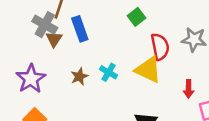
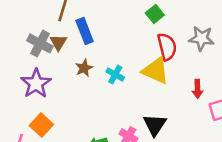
green square: (137, 17) -> (155, 14), moved
gray cross: (45, 25) -> (40, 43), moved
brown star: (79, 76) -> (84, 68), moved

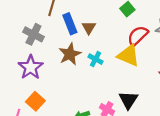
brown triangle: (58, 42) -> (89, 28), moved
red semicircle: (167, 47) -> (138, 36), turned -120
brown star: (84, 68) -> (70, 54), size x1.5

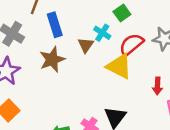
brown triangle: (89, 28) -> (86, 45), moved
cyan cross: (95, 59) -> (102, 33), moved

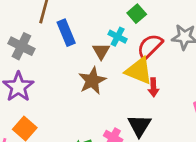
brown star: (52, 59) -> (92, 81), moved
red arrow: (158, 86) -> (153, 87), moved

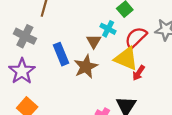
blue rectangle: (66, 33) -> (61, 54), moved
red arrow: (153, 87) -> (139, 73), turned 35

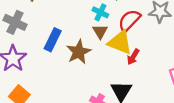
brown triangle: (94, 41) -> (100, 32), moved
blue rectangle: (61, 54) -> (53, 40), turned 50

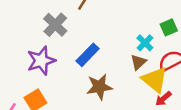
brown star: (79, 52) -> (99, 87), moved

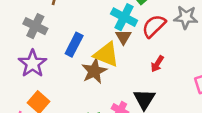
cyan cross: (145, 43) -> (124, 17), size x1.5
yellow triangle: (155, 80) -> (106, 54), moved

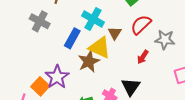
cyan cross: (124, 17) -> (93, 19), moved
gray star: (186, 17) -> (165, 40), moved
purple star: (33, 64) -> (57, 77), moved

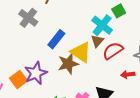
cyan cross: (93, 19) -> (102, 25), moved
red semicircle: (141, 25) -> (113, 51), moved
red arrow: (143, 57) -> (128, 74), moved, turned 40

